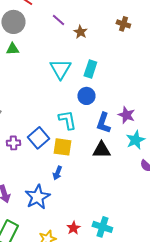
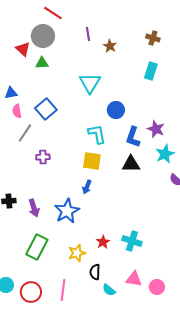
purple line: (58, 20) -> (88, 34), turned 40
cyan rectangle: (90, 69) -> (151, 71), moved
blue square: (38, 138) -> (46, 109), moved

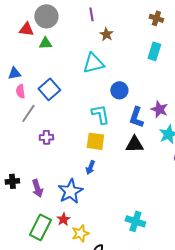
brown star: (110, 46) -> (106, 34), moved
red triangle: (23, 49) -> (26, 29), turned -35
cyan triangle: (90, 83) -> (93, 63), turned 45
red star: (103, 242) -> (63, 219), moved

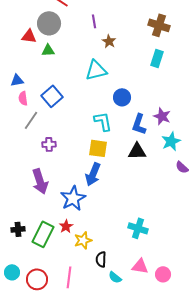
brown cross: (156, 18) -> (159, 25), size x1.5
blue arrow: (90, 167) -> (93, 174), size x1.6
black cross: (12, 181) -> (18, 229), moved
purple arrow: (37, 188) -> (40, 181), moved, size x1.4

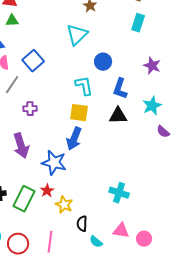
green triangle: (48, 50) -> (12, 21), moved
cyan triangle: (96, 70) -> (77, 35), turned -30
purple star: (162, 116) -> (152, 66), moved
blue star: (73, 198) -> (54, 163), turned -30
yellow star: (83, 240) -> (64, 205), turned -30

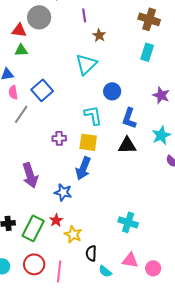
purple cross: (30, 109) -> (59, 138), moved
blue star: (54, 163) -> (63, 192), size x0.7
red circle: (18, 244) -> (34, 264), moved

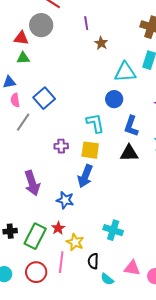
cyan triangle: (86, 64) -> (125, 72), moved, turned 40
cyan cross: (128, 222) -> (113, 230), moved
pink line: (59, 271) -> (61, 262), moved

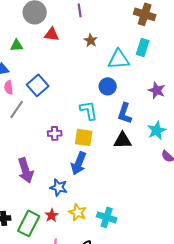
red triangle: (21, 38) -> (52, 34), moved
brown star: (101, 43) -> (91, 40), moved
yellow star: (75, 242) -> (78, 212), moved

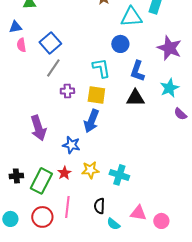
purple star: (157, 90) -> (169, 48), size x1.4
gray line: (17, 109) -> (53, 68), moved
yellow star: (78, 212) -> (90, 170), turned -30

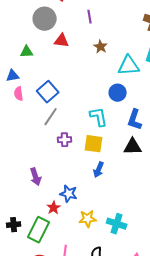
blue arrow: (91, 121) -> (99, 170), moved, size x0.7
purple arrow: (38, 128) -> (36, 177), size x0.7
red star: (64, 173) -> (54, 208), moved

